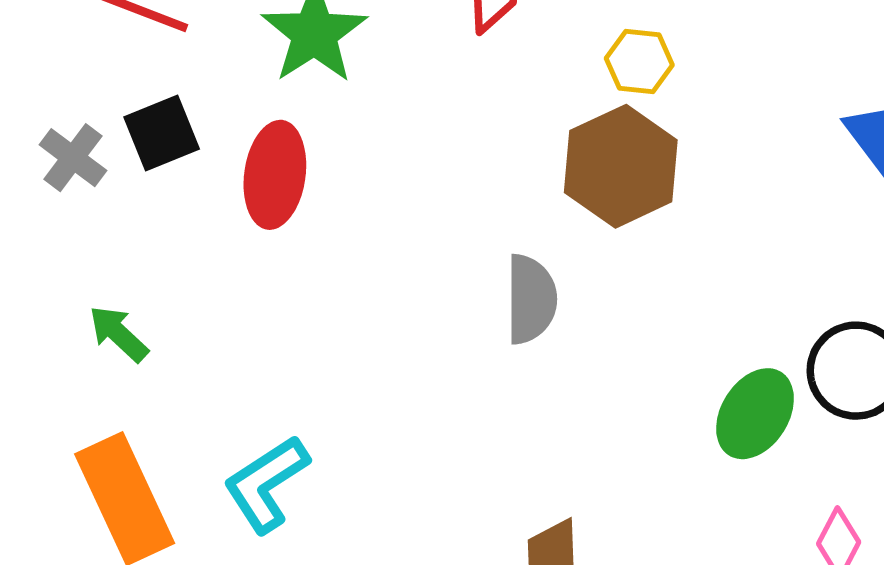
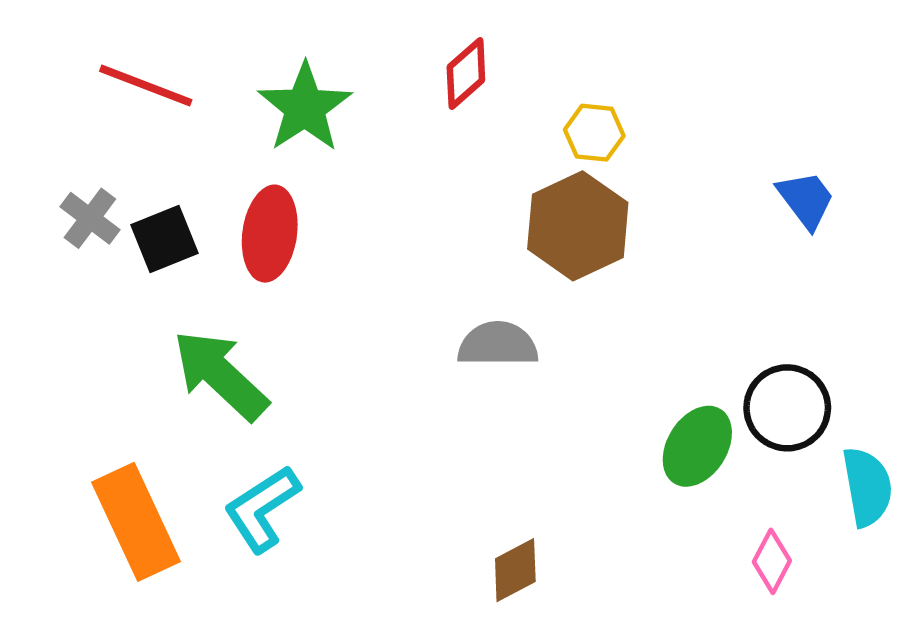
black square: (162, 133) -> (164, 239), moved
gray semicircle: (531, 299) -> (498, 344), turned -90
green arrow: (119, 334) -> (220, 375), moved, size x1.8

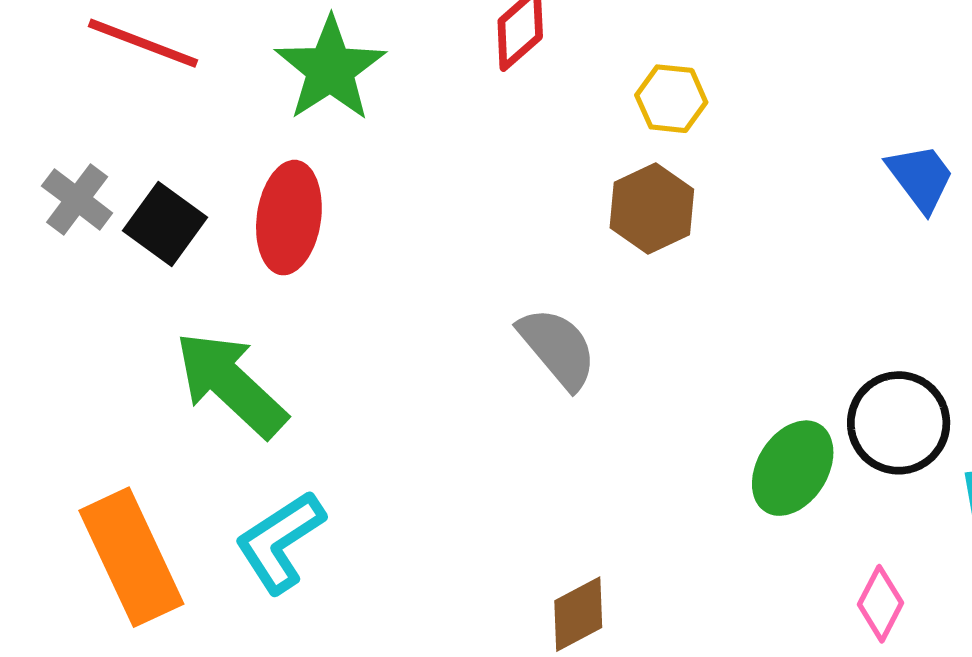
brown hexagon: (578, 226) -> (652, 208), size x0.7
black square: (164, 239) -> (165, 224), turned -32
gray semicircle: (498, 344) -> (558, 348), turned 50

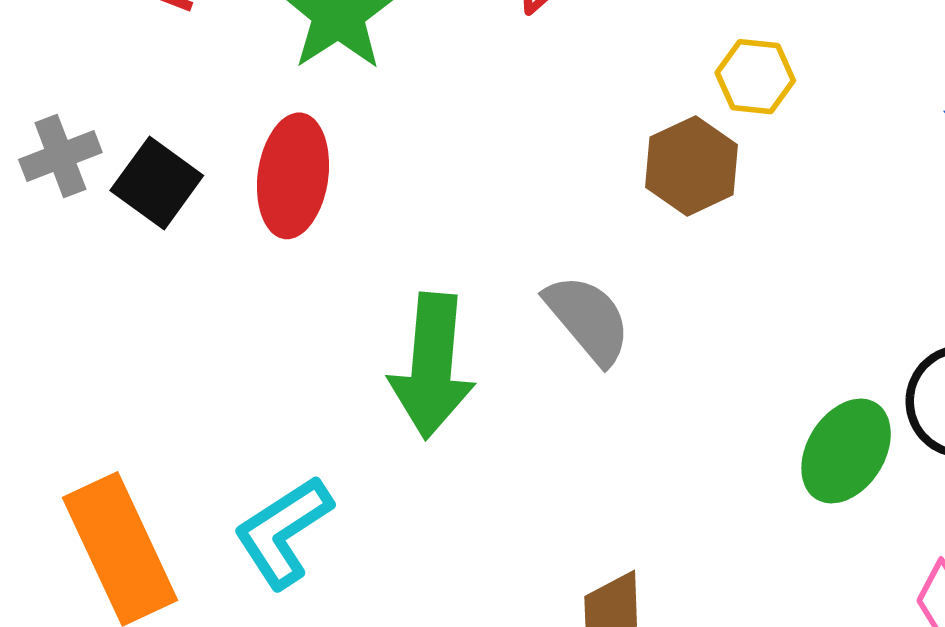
yellow hexagon: (671, 99) -> (755, 77), moved
gray cross: (77, 199) -> (60, 156), turned 32
green arrow: (231, 384) -> (432, 366), moved, turned -128

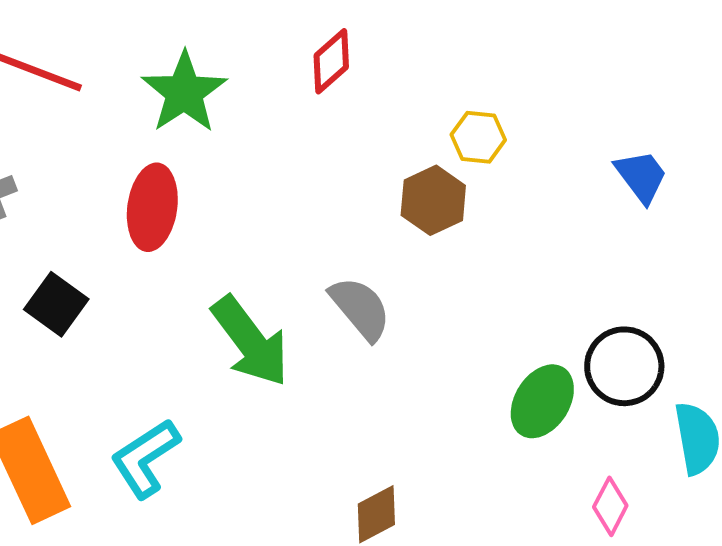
black square: (157, 183) -> (56, 304), moved
green arrow: (432, 366) -> (250, 341), turned -42

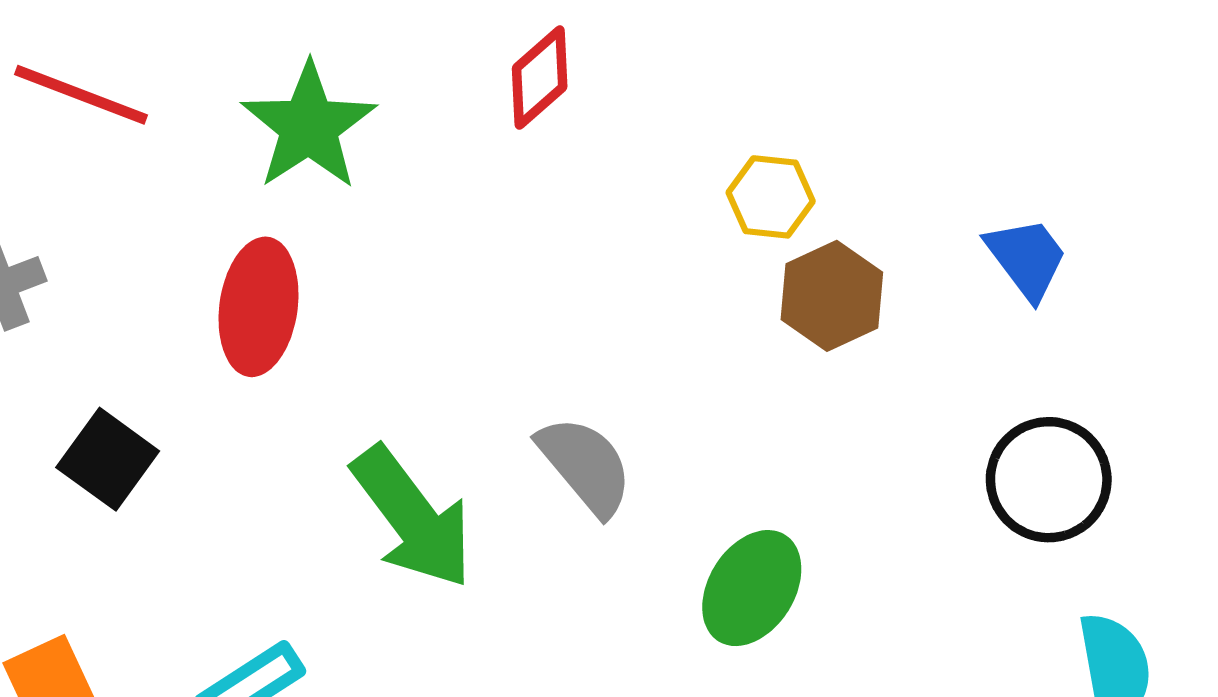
brown hexagon: (433, 200) -> (832, 296), moved
black circle: (624, 366) -> (1049, 480), moved
green ellipse: (542, 401) -> (752, 588), moved

